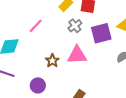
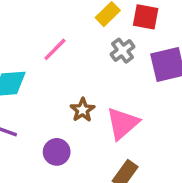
pink triangle: (77, 55) -> (122, 123), moved, turned -40

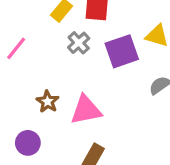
pink triangle: (122, 123) -> (86, 110), turned 36

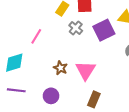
pink triangle: (86, 110) -> (86, 70), turned -40

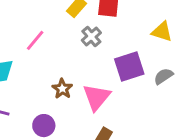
purple square: (104, 30) -> (129, 67), moved

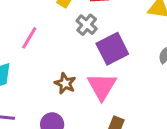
purple square: (129, 67) -> (112, 49), moved

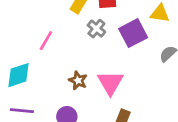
purple square: (112, 49) -> (133, 33), moved

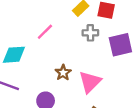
gray cross: (96, 29) -> (90, 33), turned 35

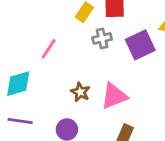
pink triangle: (90, 82) -> (114, 96), turned 35

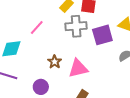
gray cross: (102, 38) -> (76, 26), size x1.5

